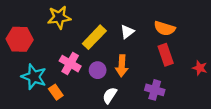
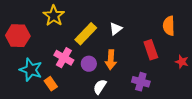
yellow star: (59, 17) -> (54, 16), turned -30
orange semicircle: (165, 28) -> (169, 26), moved, turned 72

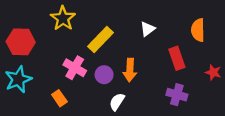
white triangle: (116, 29) -> (147, 29), moved
cyan star: (31, 70) -> (18, 79), moved, turned 30
purple cross: (141, 82) -> (177, 95), moved

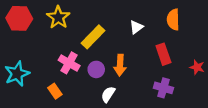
orange semicircle: (198, 30) -> (173, 20), moved
red hexagon: (21, 42) -> (19, 18), moved

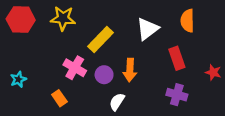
yellow star: (58, 17) -> (63, 18), turned -30
white triangle: (136, 27) -> (147, 29), size x1.5
cyan star: (17, 74) -> (18, 79), size x0.6

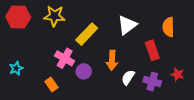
orange semicircle: (187, 21) -> (168, 27), moved
red star: (213, 72) -> (177, 74), moved
purple circle: (104, 75) -> (84, 71), moved
white semicircle: (117, 102) -> (128, 77), moved

